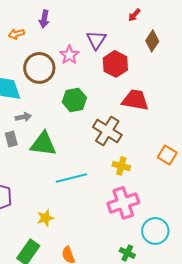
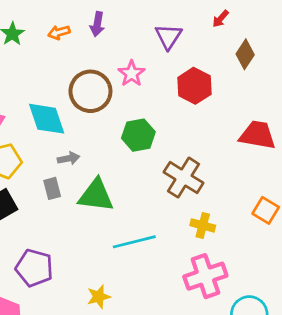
orange arrow: (16, 34) -> (59, 32), moved
purple triangle: (96, 40) -> (168, 37), moved
red trapezoid: (135, 100) -> (257, 135), moved

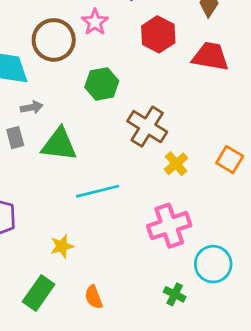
red trapezoid: (257, 135) -> (210, 56), moved
yellow cross: (203, 225) -> (176, 164), moved, turned 35

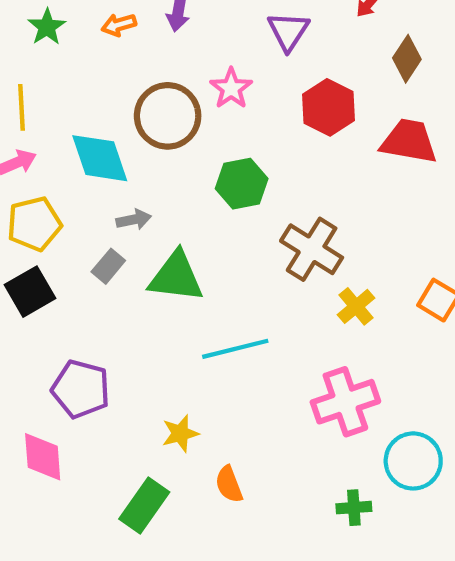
gray rectangle: (15, 138) -> (108, 266), turned 55
green cross: (175, 294) -> (354, 508), turned -30
orange semicircle: (94, 297) -> (229, 484), moved

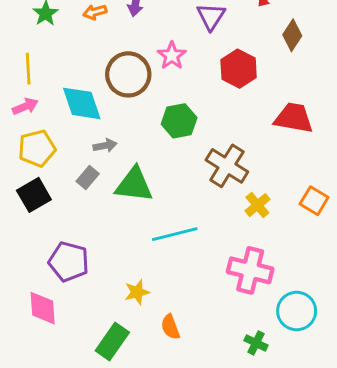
red trapezoid: (409, 141) -> (294, 118), moved
pink cross: (345, 402) -> (250, 270), turned 33
green cross: (354, 508) -> (256, 343), turned 30

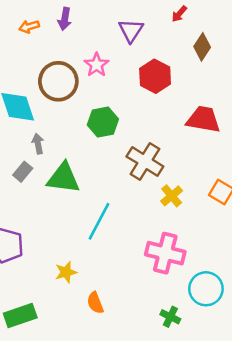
gray arrow: (105, 146) -> (38, 144), turned -90
cyan line: (175, 234) -> (99, 221), turned -48
green rectangle: (112, 341) -> (20, 315), moved, turned 36

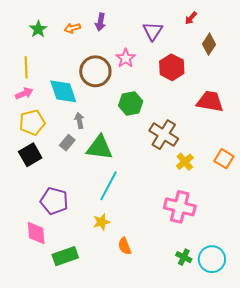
cyan line: (99, 221) -> (108, 186), moved
cyan circle: (206, 289) -> (212, 259), moved

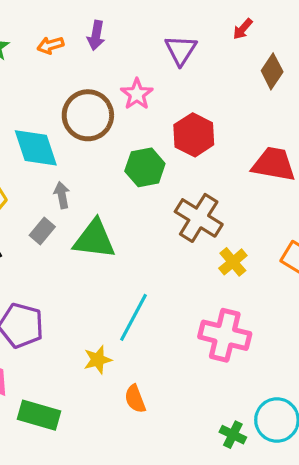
red hexagon: (172, 67) -> (194, 135), moved
cyan line: (108, 186) -> (134, 317), moved
green rectangle: (65, 256) -> (39, 415), turned 35
green cross: (184, 257) -> (233, 435), moved

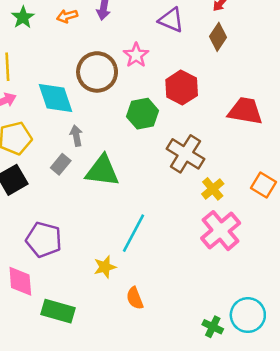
purple triangle: (181, 50) -> (171, 20), turned -40
brown diamond: (272, 71) -> (218, 37), moved
pink cross: (225, 335) -> (221, 231), moved, turned 36

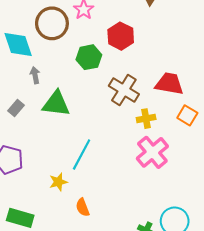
red trapezoid: (245, 111) -> (169, 84), moved
gray rectangle: (61, 164) -> (16, 108), moved
yellow cross: (213, 189) -> (146, 119), turned 30

